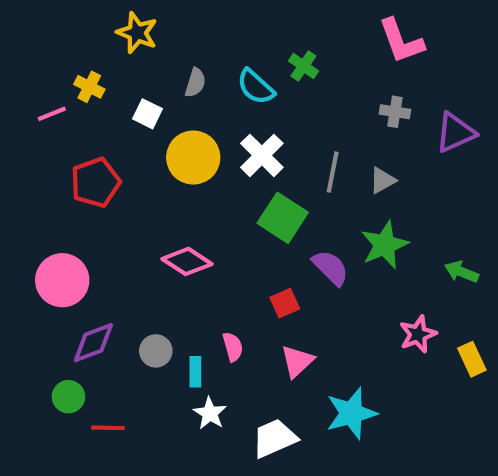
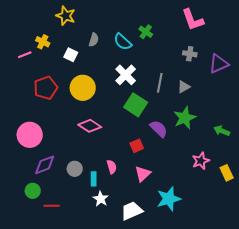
yellow circle: (193, 157) -> (83, 88), moved

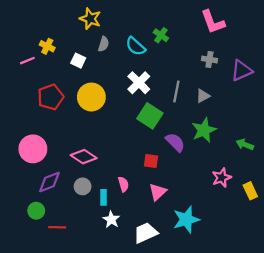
yellow star: (66, 16) -> (90, 19), moved
pink diamond: (90, 126) -> (84, 157), moved
red square: (137, 146) -> (151, 161), turned 32

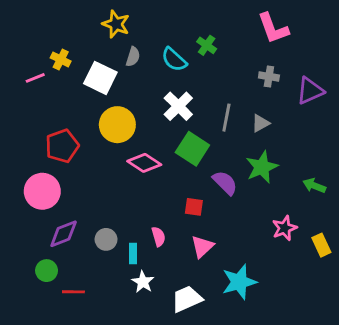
white square: (78, 61) -> (100, 78), size x1.6
red pentagon: (51, 97) -> (62, 146), moved
pink diamond: (84, 157) -> (144, 163), moved

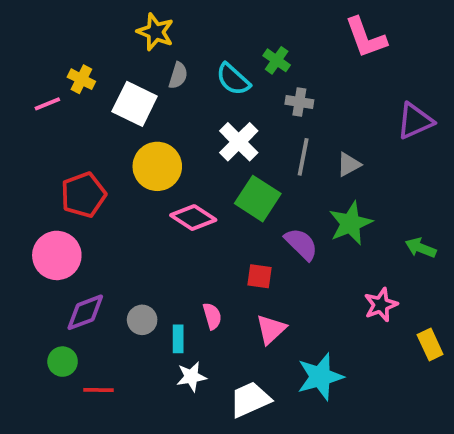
gray cross: (269, 76) -> (299, 102), moved
yellow rectangle: (321, 245) -> (430, 344), moved
white star: (143, 282) -> (191, 377), turned 30

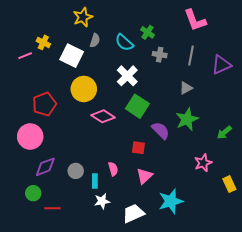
yellow star: (155, 32) -> (83, 17), turned 30
gray line: (303, 157) -> (191, 56), moved
green arrow: (421, 248) -> (224, 132), turned -63

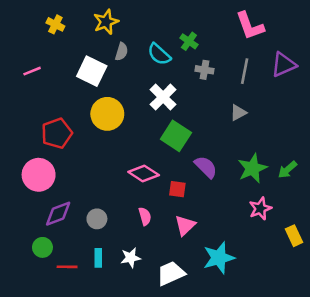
yellow cross: (43, 42) -> (55, 24), moved
purple triangle: (221, 65) -> (284, 65), moved
pink diamond: (103, 116) -> (144, 174), moved
green star: (187, 119) -> (252, 168), moved
cyan rectangle: (95, 181) -> (98, 258), moved

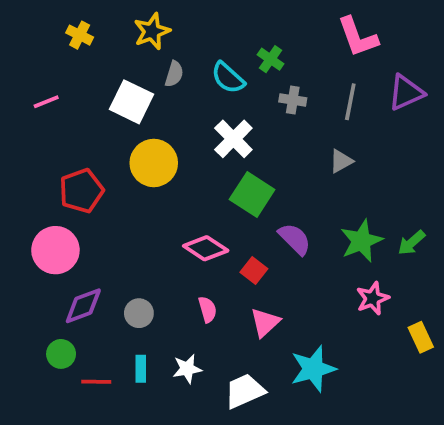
red square: (177, 189) -> (254, 271), turned 30

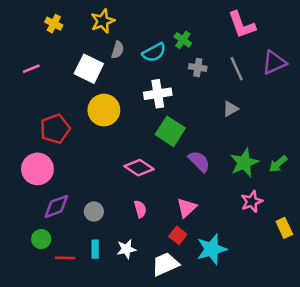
cyan semicircle: (228, 78) -> (154, 52), turned -70
gray line: (350, 102) -> (237, 69), turned -35
white cross: (233, 139) -> (158, 94), turned 36
red square: (254, 271) -> (178, 235), moved
pink triangle: (265, 322) -> (187, 208), moved

